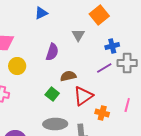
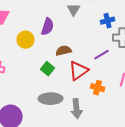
yellow circle: (17, 66) -> (26, 40), moved
purple line: (104, 68) -> (102, 55), moved

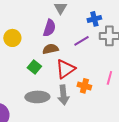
purple semicircle: (48, 27) -> (49, 28), moved
purple line: (102, 55) -> (81, 41), moved
gray arrow: (77, 109) -> (63, 95), moved

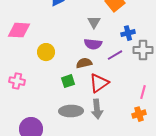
purple semicircle: (49, 28) -> (93, 44), moved, turned 78
green square: (34, 67) -> (68, 81), turned 32
orange cross: (84, 86) -> (139, 114), moved, turned -32

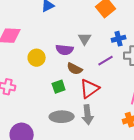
gray triangle: (94, 22) -> (85, 39), moved
purple semicircle: (93, 44) -> (65, 50), moved
brown semicircle: (84, 63) -> (75, 69), turned -140

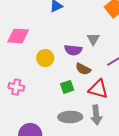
red triangle: (90, 89) -> (98, 89), turned 50

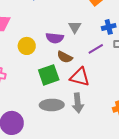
green square: (67, 87) -> (49, 75), size x1.5

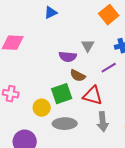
yellow circle: (27, 46) -> (42, 108), moved
gray arrow: (78, 103) -> (103, 122), moved

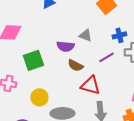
gray triangle: (88, 46) -> (85, 35), turned -40
green square: (62, 94) -> (33, 60), moved

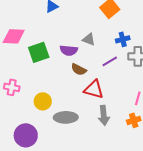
green square: (33, 60) -> (39, 52), moved

